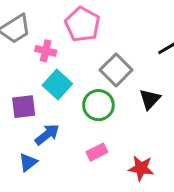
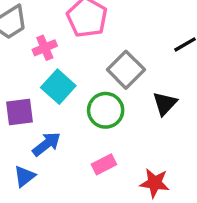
pink cross: (46, 51) -> (45, 48), turned -36

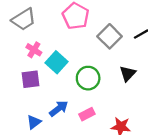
pink cross: (45, 48) -> (34, 50), moved, turned -35
gray square: (126, 70) -> (110, 36), moved
blue arrow: (46, 144) -> (59, 109), moved

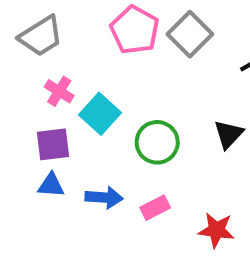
gray square: (110, 36) -> (190, 34), moved
blue arrow: (59, 109) -> (104, 197), turned 42
blue triangle: (34, 122) -> (51, 185), moved, turned 42

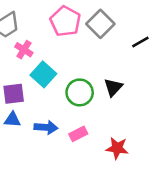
pink cross: (59, 91) -> (24, 50), moved
black triangle: (229, 134) -> (113, 87), moved

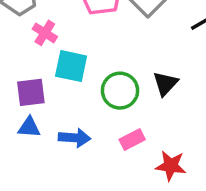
cyan square: (43, 74) -> (71, 66), turned -30
pink rectangle: (78, 134) -> (132, 140), moved

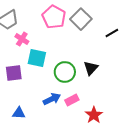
blue triangle: (29, 127) -> (19, 113), moved
blue arrow: (75, 138) -> (52, 99), moved, turned -30
red star: (171, 166) -> (94, 115), turned 30

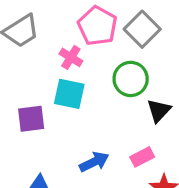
pink cross: (22, 39) -> (71, 57), moved
green circle: (65, 72) -> (131, 79), moved
pink rectangle: (72, 100) -> (142, 157), moved

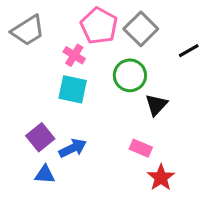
purple square: (31, 119) -> (40, 137), moved, turned -32
pink rectangle: (142, 157) -> (141, 148), turned 50
blue arrow: (94, 162) -> (73, 148), moved

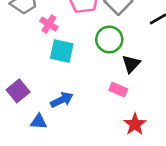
pink cross: (74, 55) -> (49, 24), moved
purple square: (40, 137) -> (18, 91), moved
pink rectangle: (141, 148) -> (118, 90), moved

